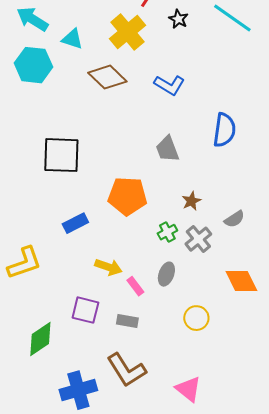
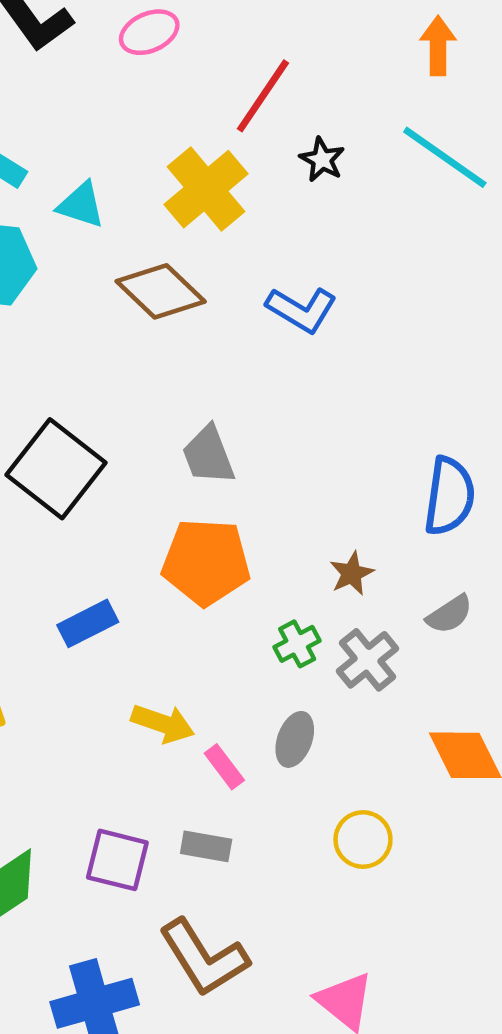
blue semicircle: (224, 130) -> (449, 496), moved
gray trapezoid: (167, 149) -> (208, 455), moved
black square: (61, 155) -> (56, 469), turned 36
purple square: (85, 310) -> (117, 860), moved

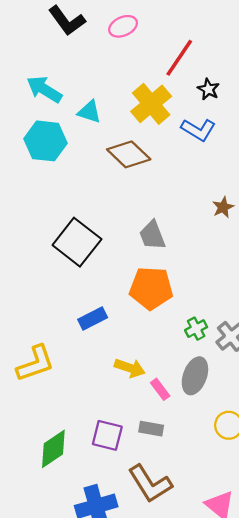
blue L-shape: (302, 310) -> (198, 130), moved
brown star: (352, 573) -> (223, 207), moved
gray ellipse: (295, 739) -> (195, 376), size x1.4

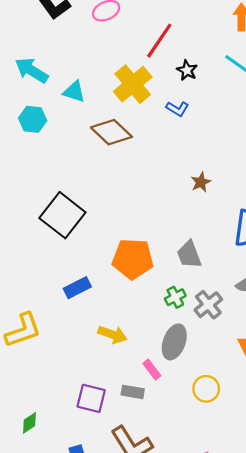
blue L-shape: (198, 130) -> (177, 109), size x0.7
cyan hexagon: (45, 141) -> (33, 119), size x0.7
gray trapezoid: (152, 235) -> (189, 255), moved
pink rectangle: (160, 389) -> (152, 370), moved
green diamond: (53, 449) -> (29, 423), moved, size x0.6

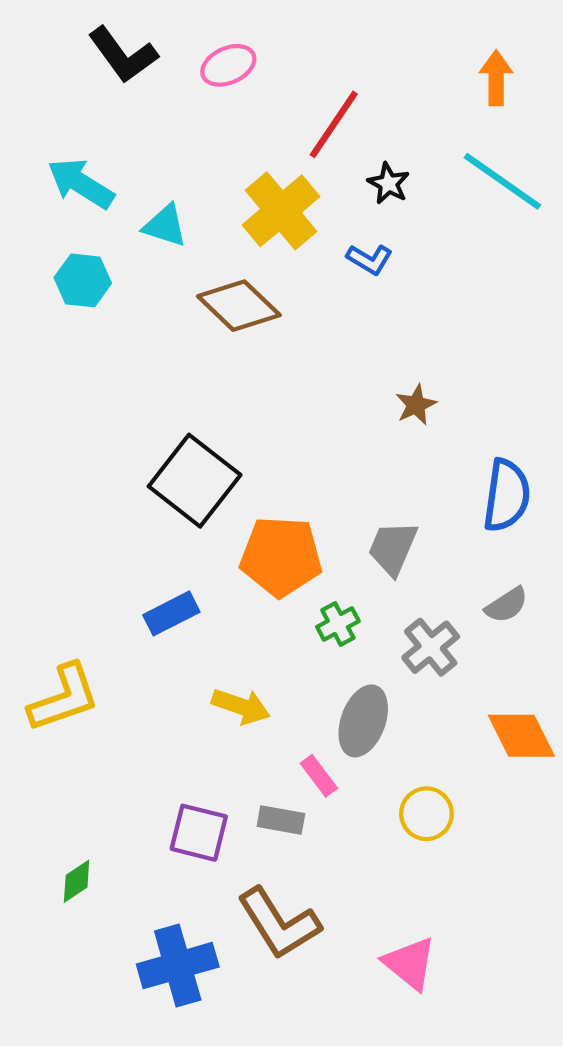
black square: (62, 215) -> (195, 481), moved
gray trapezoid: (189, 255) -> (393, 548), turned 44
green cross: (175, 297) -> (338, 624), moved

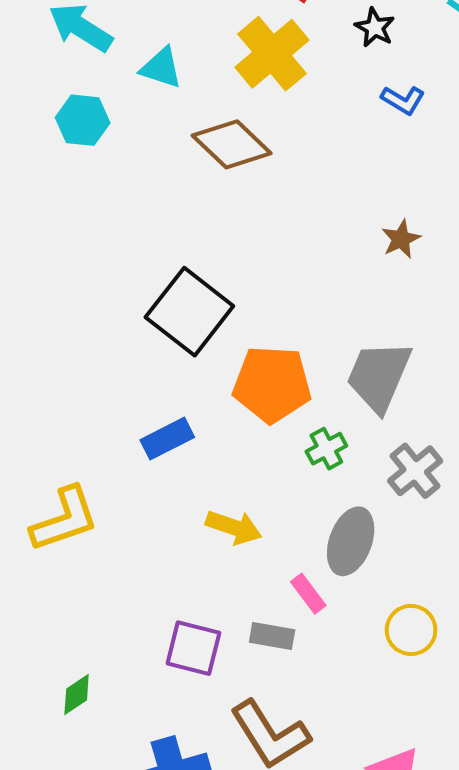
blue L-shape: (370, 259) -> (403, 100), moved
gray trapezoid: (393, 548) -> (379, 376), size x1.4

